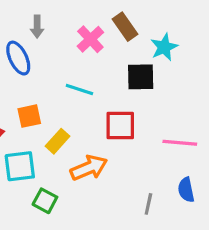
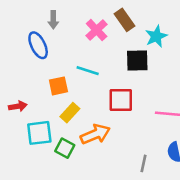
orange square: (29, 116) -> (58, 86), moved
green square: (45, 201) -> (65, 148), moved

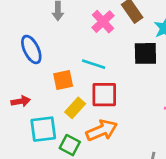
blue ellipse: (38, 45) -> (31, 49), moved
red square: (121, 100) -> (104, 95), moved

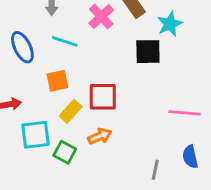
cyan line: (94, 64) -> (65, 41), moved
orange arrow: (102, 130) -> (100, 136), size x0.7

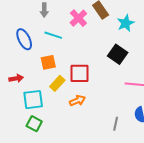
black square: (148, 52) -> (118, 54), moved, turned 36
green square: (65, 152) -> (34, 124), moved

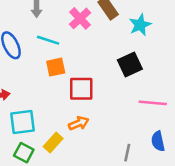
black square: (118, 54) -> (130, 64), turned 30
orange square: (48, 62) -> (56, 67), moved
yellow rectangle: (57, 83) -> (53, 142), moved

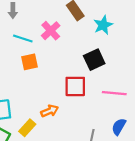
pink cross: (80, 18) -> (51, 31), moved
red square: (81, 89) -> (75, 86), moved
blue semicircle: (158, 141) -> (119, 127), turned 42

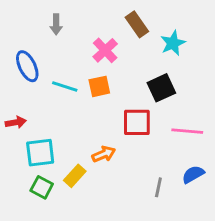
cyan line: (23, 38) -> (65, 86), moved
orange square: (30, 62) -> (99, 86), moved
blue semicircle: (119, 127) -> (193, 174), turned 30

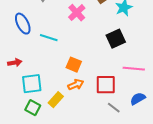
orange square: (99, 86) -> (74, 65), moved, turned 35
red square: (137, 122) -> (106, 85), moved
gray line: (158, 187) -> (114, 108), turned -64

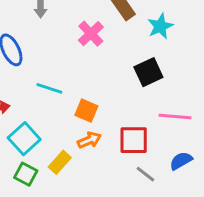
cyan line: (49, 38) -> (49, 88), moved
cyan square: (32, 84) -> (24, 139), turned -35

